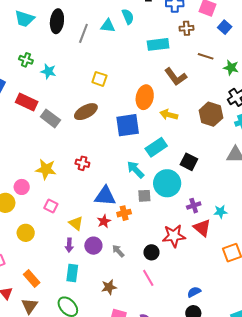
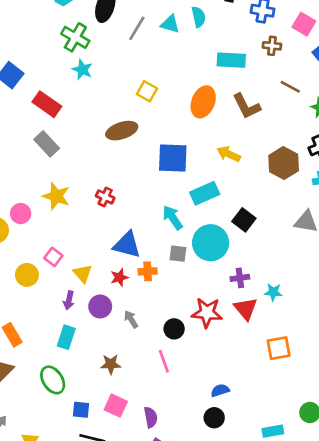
green cross: (26, 60) -> (75, 37), moved, size x1.5
orange ellipse: (145, 97) -> (203, 102), moved
gray rectangle: (50, 118) -> (47, 144), moved
pink square: (51, 206) -> (53, 257), moved
yellow circle: (26, 233) -> (27, 275), moved

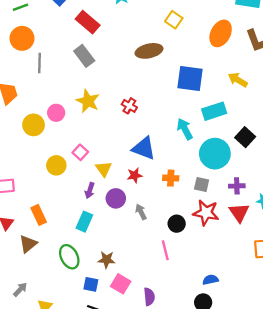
gray square: (178, 254) -> (202, 184), moved
orange cross: (148, 271) -> (171, 178), moved
brown star: (111, 364) -> (106, 260), moved

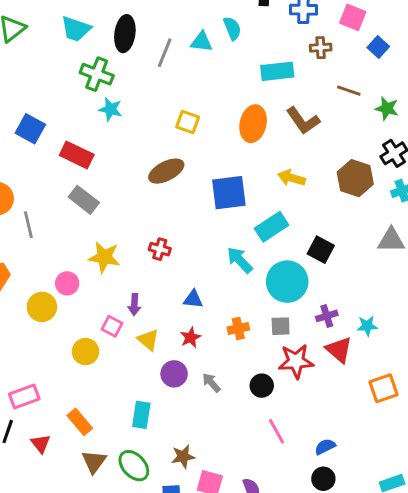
blue triangle: (144, 148) -> (193, 299), size x0.6
purple arrow: (90, 191) -> (134, 305), moved
brown triangle: (28, 244) -> (94, 462), moved
pink line: (165, 250) -> (277, 431), moved

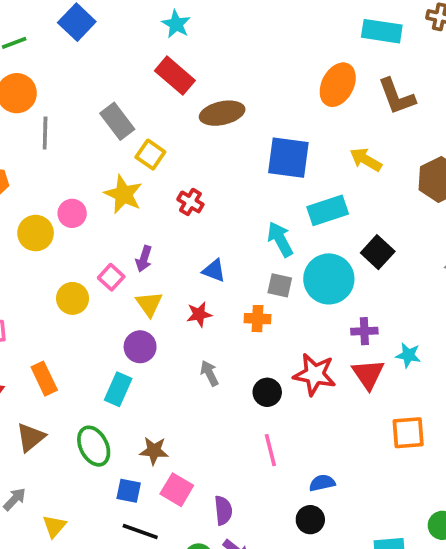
yellow square: (188, 122) -> (150, 155), moved
red rectangle: (77, 155) -> (175, 76), moved
gray square: (281, 326) -> (280, 285), moved
purple circle: (174, 374) -> (140, 347), moved
brown triangle: (94, 462) -> (31, 437), moved

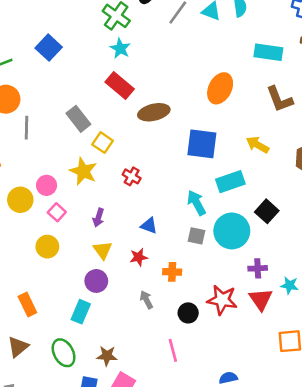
orange ellipse: (338, 85) -> (220, 88), moved
pink square: (111, 277) -> (57, 212), moved
orange cross: (258, 319) -> (172, 272), moved
pink line: (270, 450) -> (173, 350), moved

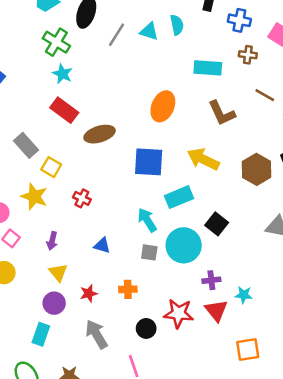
yellow arrow: (258, 145) -> (203, 159), size x1.4
red star: (139, 257) -> (89, 293), moved
gray arrow: (146, 300) -> (96, 334), moved, size x1.6

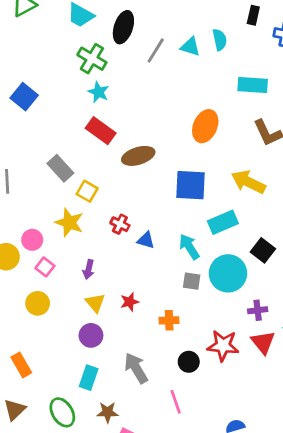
blue triangle: (102, 246) -> (146, 240), moved
red star: (89, 293) -> (130, 302), moved
cyan rectangle: (41, 334) -> (89, 378), moved

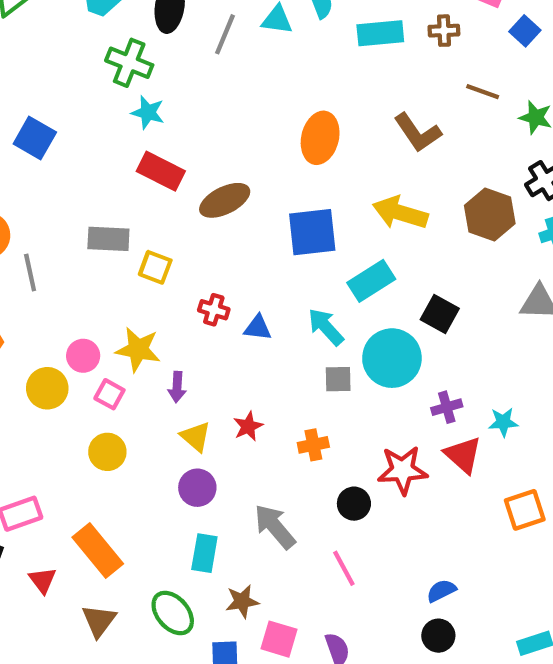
cyan rectangle: (253, 85) -> (380, 33), moved
gray rectangle: (60, 168) -> (108, 239), turned -36
yellow star: (69, 223) -> (138, 350), moved
orange rectangle: (21, 365) -> (98, 551), size x1.4

